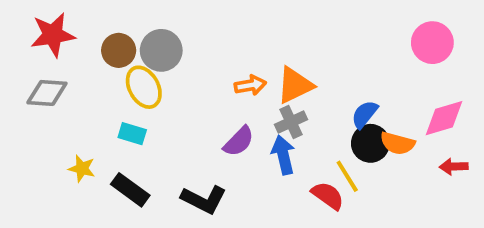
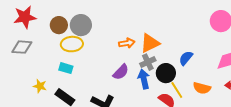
yellow ellipse: (144, 87) -> (72, 44), turned -65
black circle: (370, 143) -> (166, 73), moved
orange semicircle: (397, 143) -> (202, 88), moved

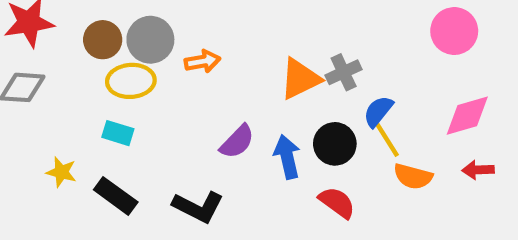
orange arrow: (127, 43) -> (202, 61), moved
gray cross: (148, 62) -> (344, 72), moved
yellow line: (177, 90) -> (387, 140), moved

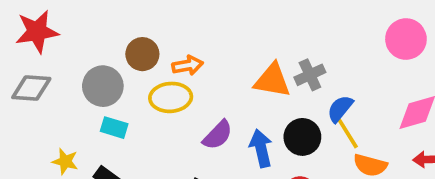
brown circle: (103, 40) -> (142, 54), moved
gray circle: (150, 40) -> (103, 86), moved
orange triangle: (300, 79) -> (272, 80), turned 36
yellow ellipse: (131, 81) -> (171, 97), moved

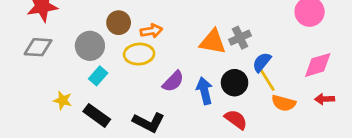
cyan rectangle: (114, 128) -> (98, 76), turned -66

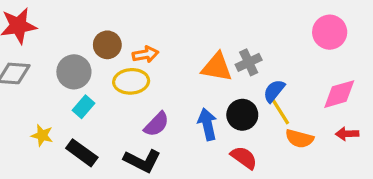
purple semicircle: (173, 81) -> (157, 124), moved

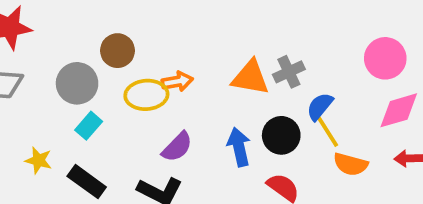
pink circle: (330, 32) -> (385, 58), moved
orange arrow: (145, 54) -> (177, 81), moved

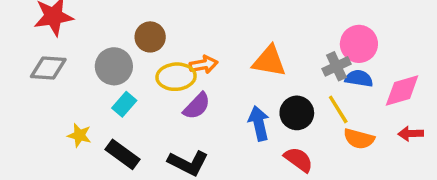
pink circle: (385, 58) -> (359, 44), moved
gray cross: (289, 72) -> (336, 66), moved
blue semicircle: (320, 106) -> (359, 78), moved, turned 60
purple semicircle: (177, 147) -> (197, 106), moved

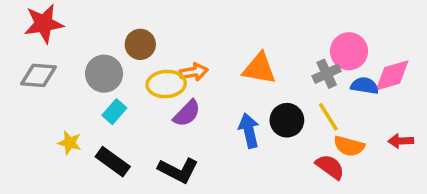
blue semicircle: (359, 78) -> (365, 86), moved
pink diamond: (402, 90) -> (392, 75), moved
red semicircle: (299, 160) -> (330, 167), moved

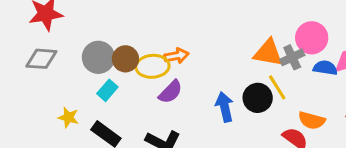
brown circle: (140, 44) -> (125, 59), moved
orange triangle: (259, 68) -> (268, 53), moved
yellow line: (328, 117) -> (277, 87), moved

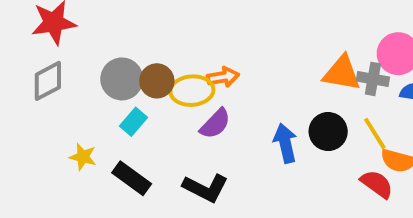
gray cross: (292, 57) -> (373, 79), turned 35
gray diamond: (41, 59) -> (48, 81), turned -32
yellow line: (277, 87) -> (375, 133), moved

